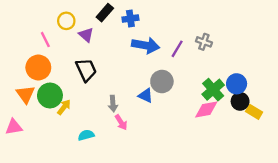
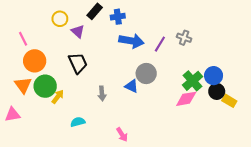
pink line: (45, 40) -> (23, 39), moved
pink arrow: (121, 122) -> (122, 135), moved

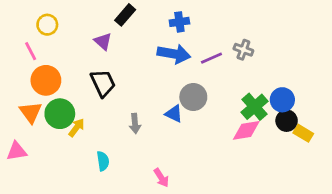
blue cross: (118, 17) -> (179, 22), moved
yellow circle: (60, 19) -> (47, 25), moved
purple line: (160, 44) -> (211, 58), turned 35
cyan semicircle: (78, 122) -> (103, 161), turned 96

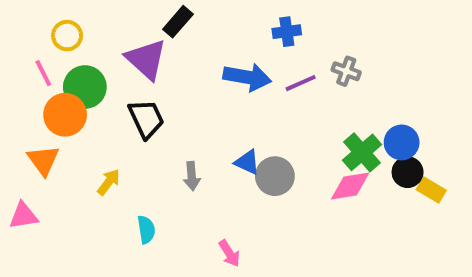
blue cross: (179, 22) -> (287, 32), moved
purple triangle: (103, 41) -> (146, 59), size x1.6
gray circle: (193, 97) -> (275, 176), moved
green circle: (60, 114) -> (85, 87), moved

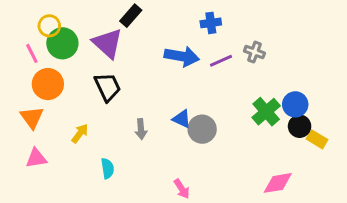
green circle: (85, 87) -> (62, 43), moved
pink diamond: (350, 186) -> (278, 183), moved
pink triangle: (23, 216) -> (36, 158), moved
pink arrow: (229, 253) -> (182, 189), moved

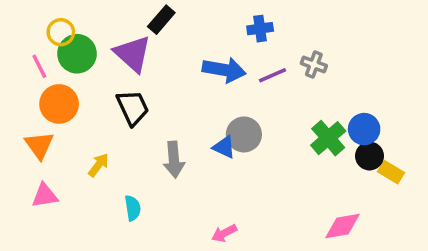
gray arrow: (141, 129) -> (174, 160), size x1.4
gray circle: (202, 129) -> (244, 134), moved
pink arrow: (182, 189) -> (224, 233), turned 96

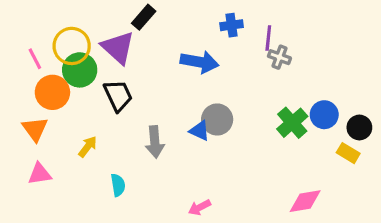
yellow circle: (61, 32) -> (72, 46), moved, size x1.5
green circle: (77, 54) -> (80, 70), moved
purple line: (273, 75) -> (268, 38), moved, turned -60
black circle: (369, 156) -> (359, 127), moved

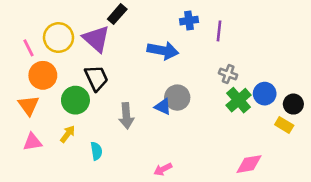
gray cross: (279, 57) -> (228, 74), moved
green circle: (80, 70) -> (75, 100), moved
yellow arrow: (88, 147) -> (68, 134), moved

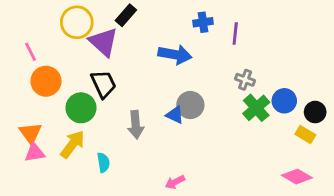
yellow circle: (58, 38) -> (77, 22), moved
orange triangle: (28, 105) -> (31, 133), moved
yellow arrow: (68, 134) -> (73, 144), size x1.5
pink diamond: (249, 164) -> (297, 177), moved, turned 40

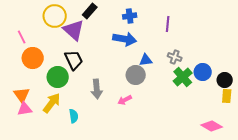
blue cross: (203, 22) -> (130, 16), moved
blue triangle: (175, 115) -> (146, 60), moved, turned -32
yellow rectangle: (305, 134) -> (227, 96), moved, turned 64
pink arrow: (175, 182) -> (125, 100), moved

